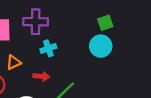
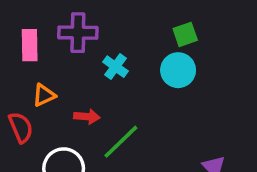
cyan cross: (48, 48) -> (115, 67), moved, turned -35

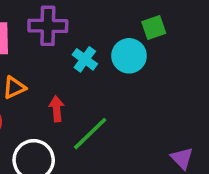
cyan circle: (178, 70) -> (129, 56), moved
red arrow: (87, 117) -> (57, 109), turned -100

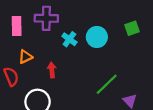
green square: (154, 28) -> (132, 28), moved
green line: (90, 134) -> (107, 84), moved

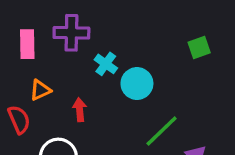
cyan circle: (97, 37) -> (137, 84), moved

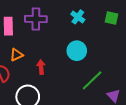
green square: (199, 47) -> (112, 18), moved, turned 32
cyan cross: (106, 64) -> (78, 17), moved

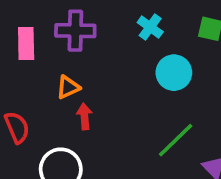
cyan circle: (77, 51) -> (174, 73), moved
orange triangle: (16, 55) -> (68, 87), moved

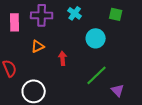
cyan cross: (150, 27) -> (75, 13), moved
red arrow: (84, 116) -> (63, 58), moved

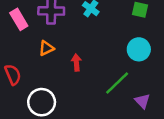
pink rectangle: (15, 22) -> (19, 19), turned -30
cyan circle: (96, 38) -> (139, 49), moved

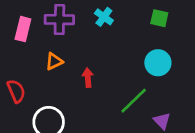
pink rectangle: (19, 19) -> (23, 29), turned 45

